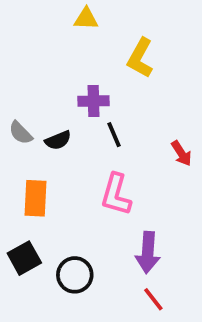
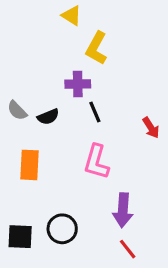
yellow triangle: (86, 19) -> (72, 16), turned 30
yellow L-shape: (140, 58) -> (96, 48), moved
black square: (24, 258) -> (20, 237), moved, turned 32

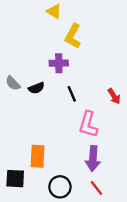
black line: (95, 112) -> (72, 94), moved
pink L-shape: (96, 162) -> (88, 124), moved
orange rectangle: (29, 165) -> (38, 156), moved
black circle: (62, 229) -> (60, 187), moved

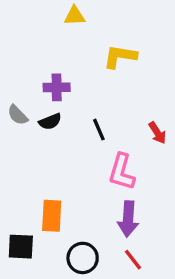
yellow triangle: (54, 11) -> (74, 16), turned -35
yellow L-shape: (73, 36) -> (120, 56), moved, turned 70
purple cross: (59, 63) -> (57, 87), moved

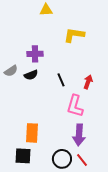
gray semicircle: (18, 115) -> (11, 71), turned -80
red arrow: (157, 133) -> (88, 82), moved, turned -128
black square: (21, 247) -> (23, 156), moved
black circle: (83, 258) -> (62, 159), moved

